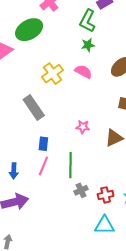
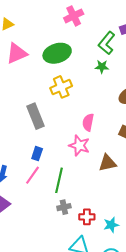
green ellipse: (29, 30) -> (57, 53), moved
pink semicircle: (83, 72) -> (88, 122), moved, turned -120
pink star: (83, 127) -> (79, 146), size x1.5

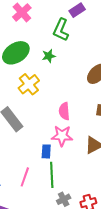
green star: (102, 67) -> (49, 56), moved
blue rectangle: (37, 154) -> (46, 151), moved

